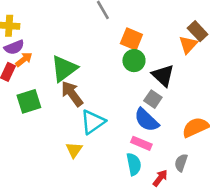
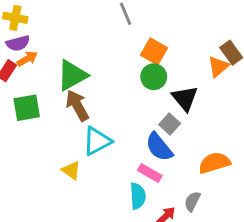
yellow triangle: (74, 150) -> (71, 170), turned -36

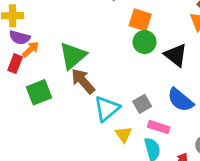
purple semicircle: (18, 43) -> (20, 38), turned 42
gray square: (170, 124) -> (142, 104), moved, turned 30
blue semicircle: (159, 147) -> (180, 100), moved
yellow triangle: (71, 170) -> (124, 134), moved, turned 30

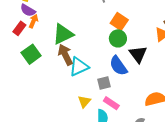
orange arrow: (31, 49) -> (33, 21), turned -40
green square: (39, 92) -> (31, 54), turned -30
blue semicircle: (180, 100) -> (118, 66), moved
cyan triangle: (107, 109) -> (79, 67), moved

